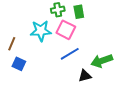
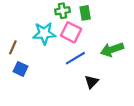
green arrow: (102, 61) -> (112, 50), moved
black triangle: (85, 76) -> (92, 82), turned -32

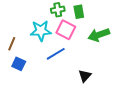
green arrow: (112, 50) -> (99, 35), moved
blue line: (75, 58) -> (56, 54), moved

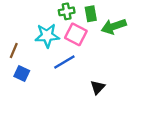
green arrow: (99, 35) -> (114, 26), moved

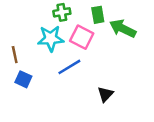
green cross: (67, 11) -> (62, 12), moved
green arrow: (114, 26) -> (123, 28), turned 45
brown line: (14, 51) -> (15, 55), turned -35

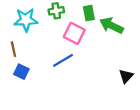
cyan star: (51, 38) -> (26, 20), moved
black triangle: (105, 94) -> (126, 76), moved

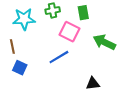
green arrow: (111, 25) -> (104, 42), moved
black triangle: (126, 76) -> (93, 84), moved, turned 40

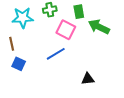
green arrow: (104, 42) -> (99, 27), moved

